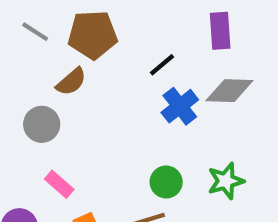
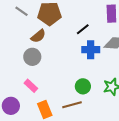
blue cross: (180, 106) -> (91, 50), turned 36
gray circle: (42, 124) -> (32, 57), moved

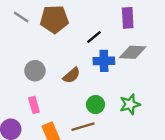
brown semicircle: (38, 36) -> (72, 75), moved
pink rectangle: (31, 86) -> (34, 105), turned 32

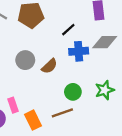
gray circle: (35, 71) -> (25, 60), moved
pink rectangle: (34, 105) -> (13, 105), moved

